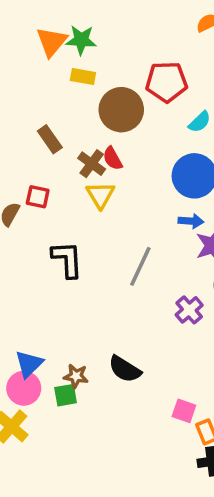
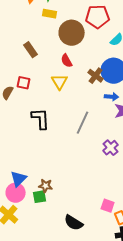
brown cross: (92, 164) -> (96, 76), moved
black semicircle: (125, 369) -> (74, 223), moved

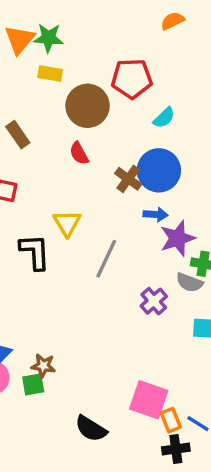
yellow triangle: (60, 82) -> (67, 223), moved
pink square: (108, 206) -> (149, 400), size x1.6

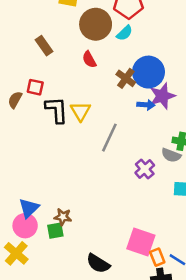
cyan semicircle: (164, 118) -> (125, 33), moved
purple star: (178, 238) -> (162, 96), moved
black L-shape: (35, 252) -> (57, 110), moved

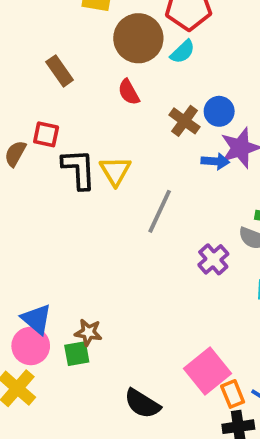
blue circle: (148, 72) -> (219, 111), size x0.6
blue triangle: (29, 208) -> (36, 319), turned -35
pink square: (141, 242) -> (208, 371), turned 32

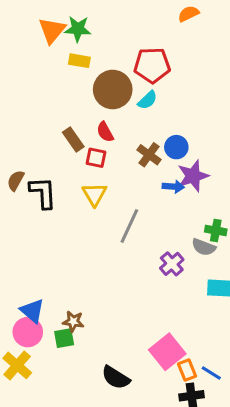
brown rectangle: (60, 71) -> (73, 140), moved
red square: (46, 134) -> (96, 158), moved
black L-shape: (79, 169) -> (43, 193), moved

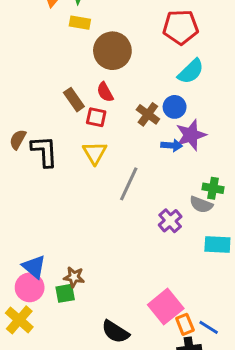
red pentagon: (152, 65) -> (180, 27), moved
cyan semicircle: (148, 100) -> (191, 71), moved, size x1.4

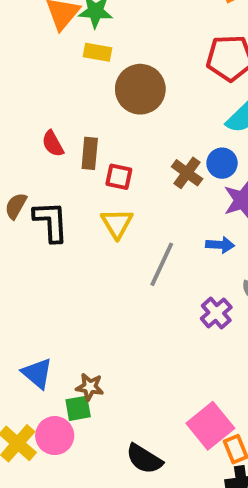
red semicircle: (105, 92) -> (53, 144), moved
brown rectangle: (74, 100) -> (90, 153), turned 40
blue arrow: (172, 145) -> (220, 245), moved
pink circle: (30, 287) -> (55, 436), moved

